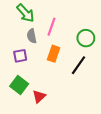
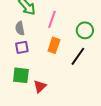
gray semicircle: (32, 36) -> (20, 28), moved
green square: (19, 85) -> (21, 75), turned -30

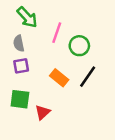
green circle: (85, 30) -> (79, 46), moved
orange rectangle: (54, 45) -> (59, 78), moved, turned -70

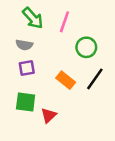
pink line: (57, 33) -> (64, 22), moved
gray semicircle: (19, 43) -> (24, 45), turned -70

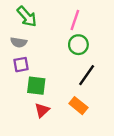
pink line: (64, 22) -> (75, 20), moved
orange rectangle: (66, 80) -> (78, 106), moved
green square: (26, 102) -> (36, 86), moved

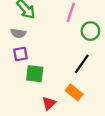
green circle: (78, 45) -> (90, 31), moved
red triangle: (42, 110) -> (49, 103), moved

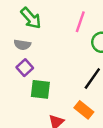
purple square: (20, 54) -> (25, 68), turned -32

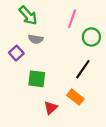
gray semicircle: (22, 45) -> (36, 39), moved
purple square: (25, 68) -> (16, 53), moved

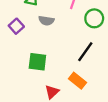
gray semicircle: (36, 39) -> (46, 21), moved
purple square: (16, 53) -> (16, 26), moved

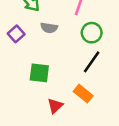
green circle: (94, 18) -> (92, 33), moved

